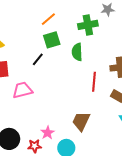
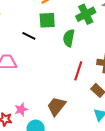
green cross: (88, 25) -> (86, 14), turned -30
black line: (38, 59) -> (29, 36), turned 64

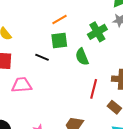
green semicircle: (69, 38) -> (82, 57), turned -30

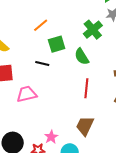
orange line: (59, 19) -> (41, 25), moved
red line: (94, 89) -> (86, 88), moved

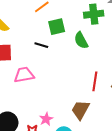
green cross: (93, 30) -> (94, 14), turned 30
red line: (86, 88) -> (95, 81), moved

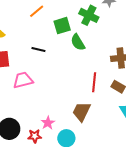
green cross: (94, 14) -> (89, 15), turned 36
green square: (57, 27) -> (62, 26), moved

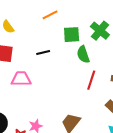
black line: (38, 49) -> (43, 52), turned -40
red line: (94, 82) -> (91, 80), moved

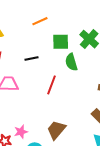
red line: (91, 80) -> (52, 85), moved

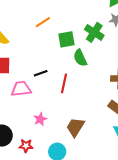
black line: (31, 58) -> (41, 73), moved
pink star: (21, 132) -> (40, 119), moved

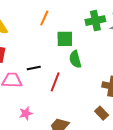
orange line: (43, 22) -> (44, 18), turned -42
green cross: (94, 32) -> (95, 21), moved, turned 36

